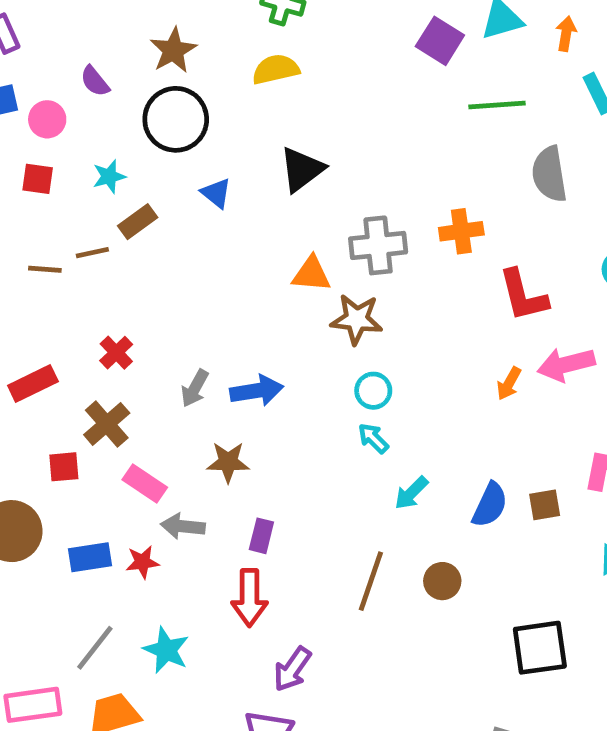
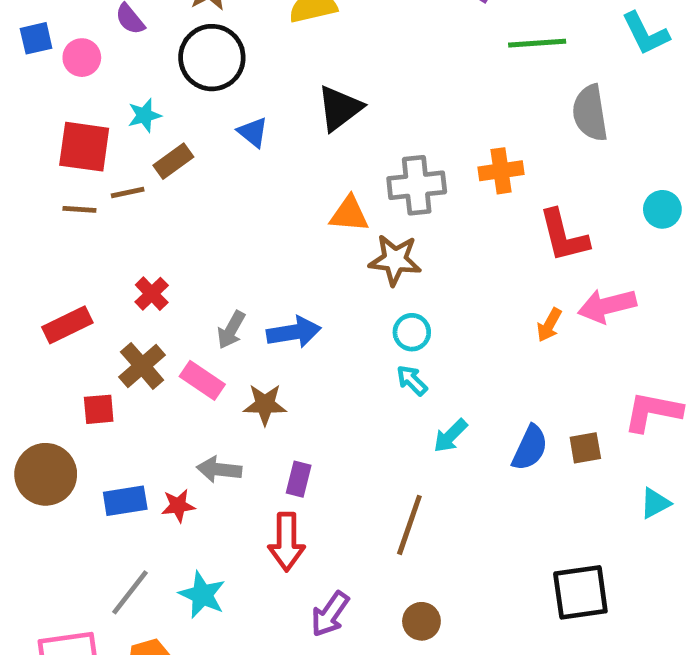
red square: (38, 179) -> (84, 147), moved, size x1.6
pink rectangle: (145, 483) -> (202, 380), moved
brown circle: (442, 581) -> (421, 621), moved

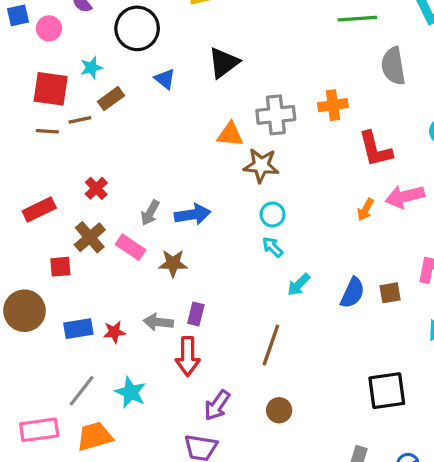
gray arrow: (219, 470) -> (158, 322), moved

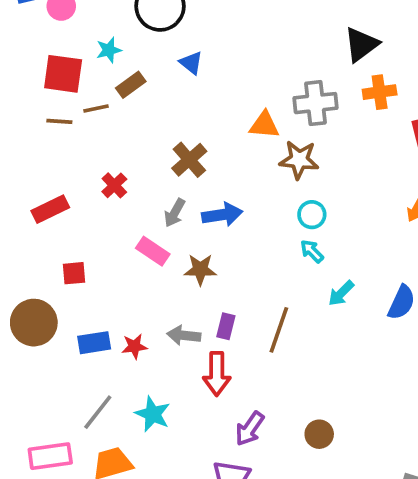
black triangle: (224, 63) -> (361, 45), moved
brown cross: (90, 237) -> (189, 160), moved
brown line: (271, 345) -> (279, 330), moved

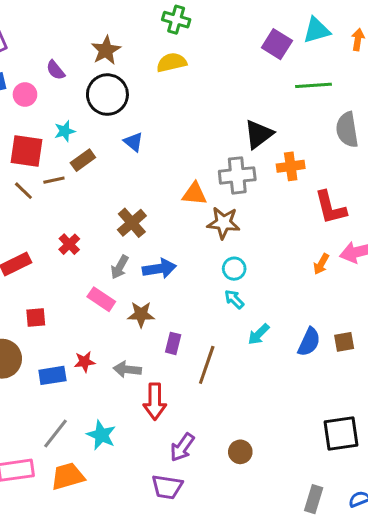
black triangle: (361, 45) -> (259, 134), moved
brown line: (59, 121) -> (23, 191), turned 40
purple rectangle: (226, 326) -> (173, 343), moved
red star: (134, 346) -> (85, 362), moved

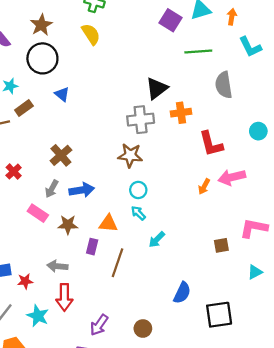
yellow semicircle: (172, 62) -> (91, 34), turned 70
orange triangle: (194, 194) -> (108, 223), moved
blue semicircle: (309, 342) -> (182, 293), moved
red star: (85, 362) -> (25, 281), moved
red arrow: (155, 401) -> (64, 297), moved

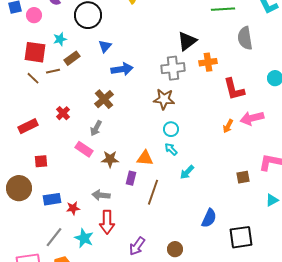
blue triangle: (62, 94) -> (105, 46), turned 32
blue arrow: (82, 190) -> (122, 69), moved

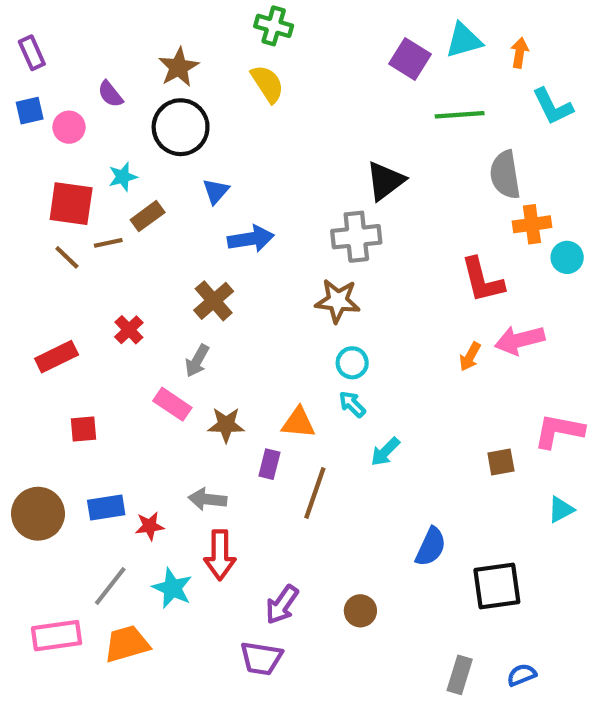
orange cross: (208, 62) -> (532, 224), moved
brown circle: (19, 188) -> (38, 514), moved

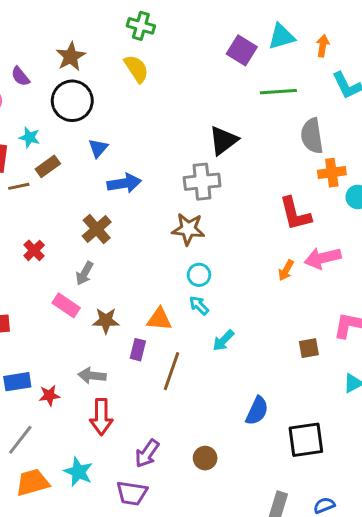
cyan star: (123, 177) -> (29, 137), turned 30
cyan star: (172, 588) -> (78, 472), moved

